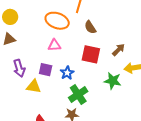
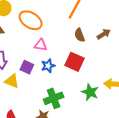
orange ellipse: (57, 21) -> (31, 20), moved
brown arrow: (119, 50) -> (104, 34), moved
blue star: (67, 73) -> (48, 66), moved

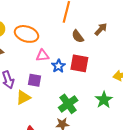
blue star: (48, 66) -> (58, 66), moved
yellow triangle: (12, 81) -> (23, 97), turned -35
green star: (90, 92) -> (104, 100), moved, turned 30

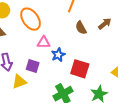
orange ellipse: (27, 34) -> (31, 19), turned 30
red square: (79, 63) -> (80, 69), moved

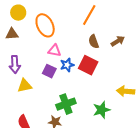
purple square: (33, 66) -> (49, 71), moved
red square: (80, 69) -> (88, 65), moved

